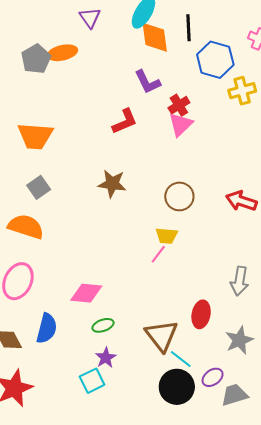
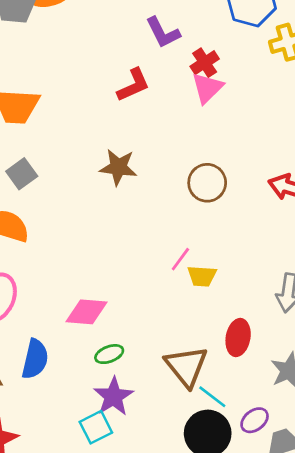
yellow trapezoid: (167, 236) -> (202, 276), moved
purple star: (106, 358) -> (113, 396), size x1.4

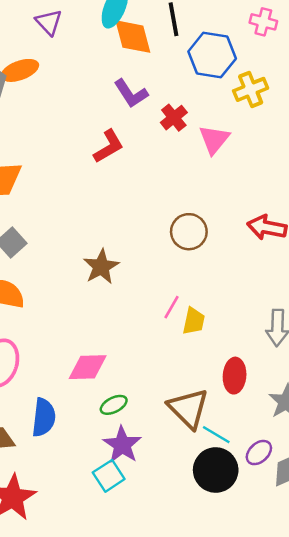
pink triangle: (207, 88) -> (214, 139), moved
brown star: (118, 167) -> (101, 267), moved, turned -30
yellow trapezoid: (202, 276) -> (194, 321), turned -76

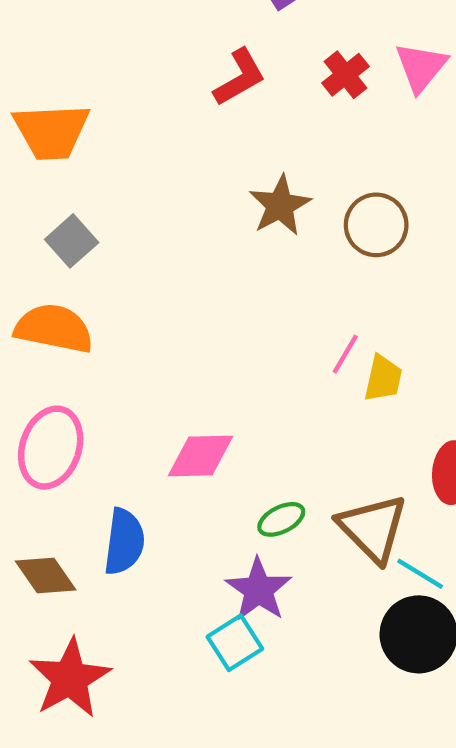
red cross: (174, 118) -> (346, 75), moved
brown star: (101, 267) -> (280, 205), moved
green ellipse: (114, 405) -> (281, 519), moved

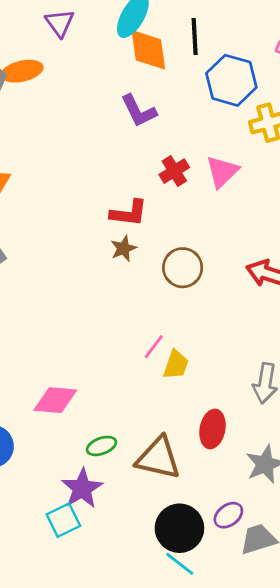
red L-shape: (240, 77) -> (129, 213), moved, turned 30
brown star: (280, 205) -> (124, 248), size x0.7
brown triangle: (373, 528) -> (158, 458), turned -39
cyan line: (420, 574) -> (180, 564), moved

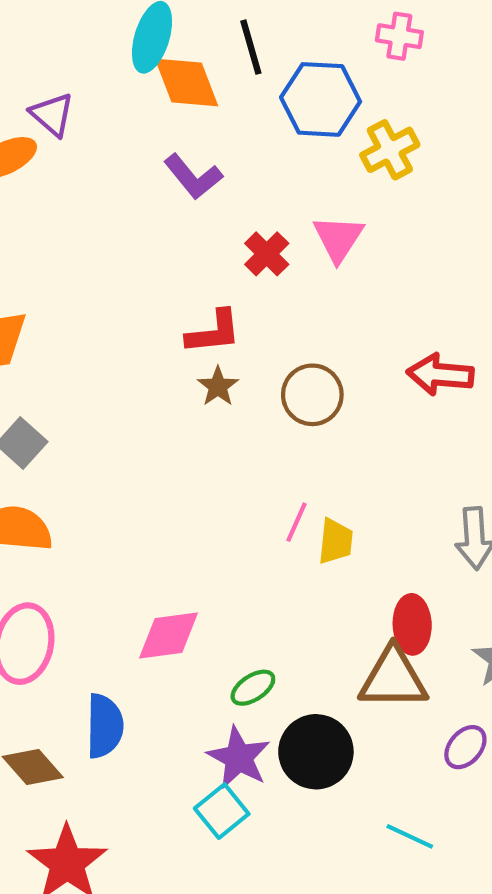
purple triangle: (60, 23) -> (52, 114), moved
brown triangle: (158, 458) -> (393, 678), moved
black circle: (179, 528) -> (316, 752), moved

